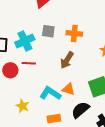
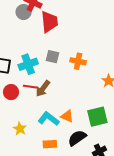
brown arrow: (67, 60) -> (43, 89), moved

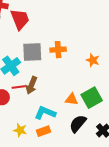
gray square: (52, 57) -> (32, 52), size x1.5
orange triangle: (67, 116) -> (72, 99), moved
orange rectangle: (50, 144) -> (43, 131), moved

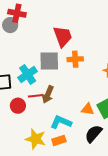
red trapezoid: (20, 19) -> (63, 36), moved
yellow star: (20, 130) -> (36, 139), size x1.5

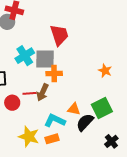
orange cross: (75, 59) -> (54, 73), moved
cyan cross: (28, 74) -> (25, 56), moved
orange triangle: (88, 109) -> (74, 109), moved
black semicircle: (93, 134) -> (85, 122), moved

